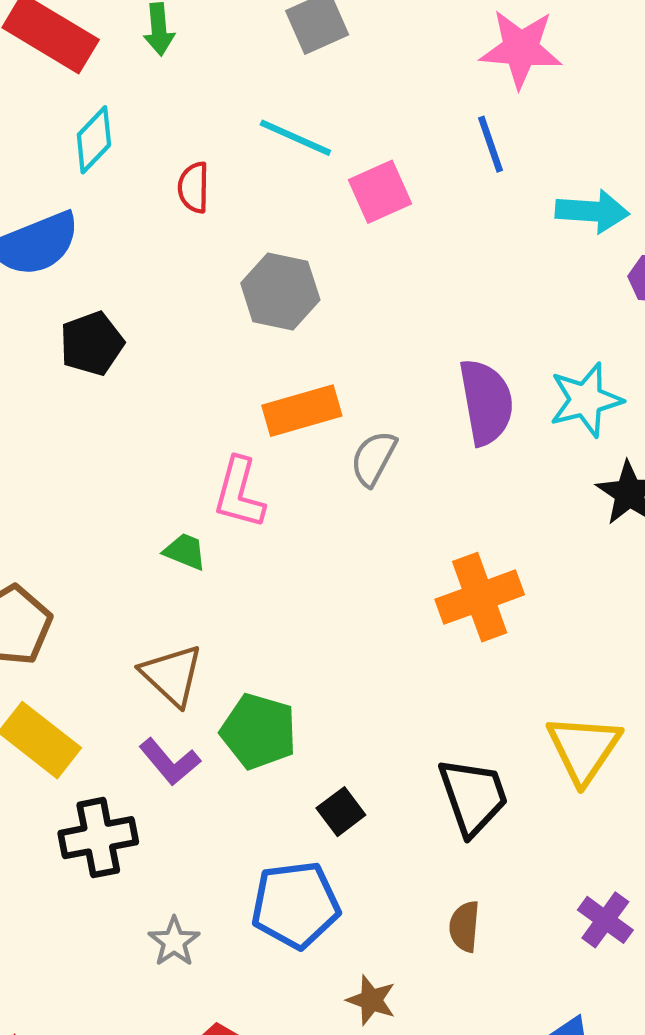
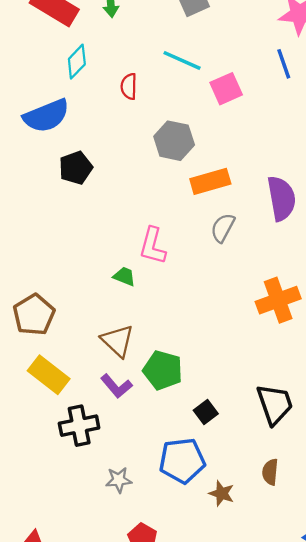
orange rectangle: (302, 411) -> (210, 181), moved
gray star: (174, 942) -> (119, 480), turned 30
brown star: (371, 1000) -> (222, 493), moved

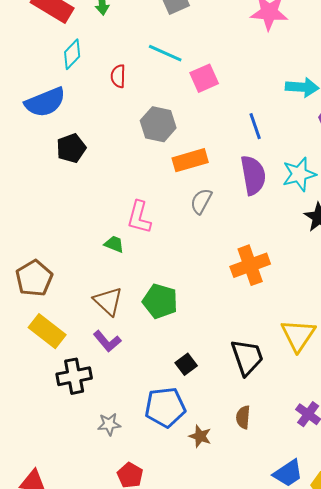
blue line: (284, 64) -> (255, 126), moved
green pentagon: (163, 370) -> (160, 301), moved

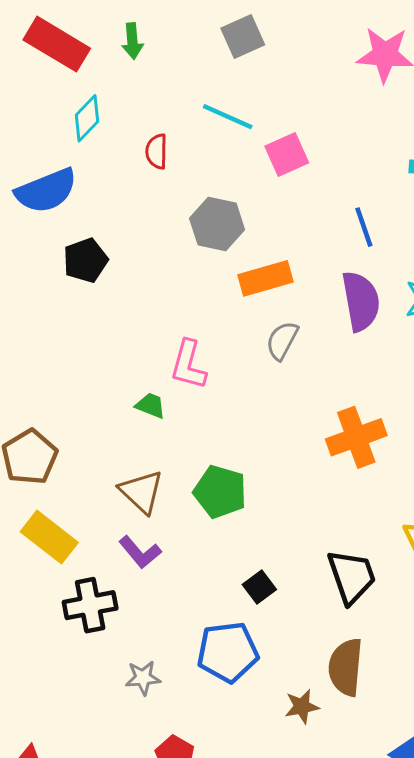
brown semicircle: (243, 417) -> (346, 667), size x1.6
brown star: (200, 436) -> (302, 706), moved, turned -30

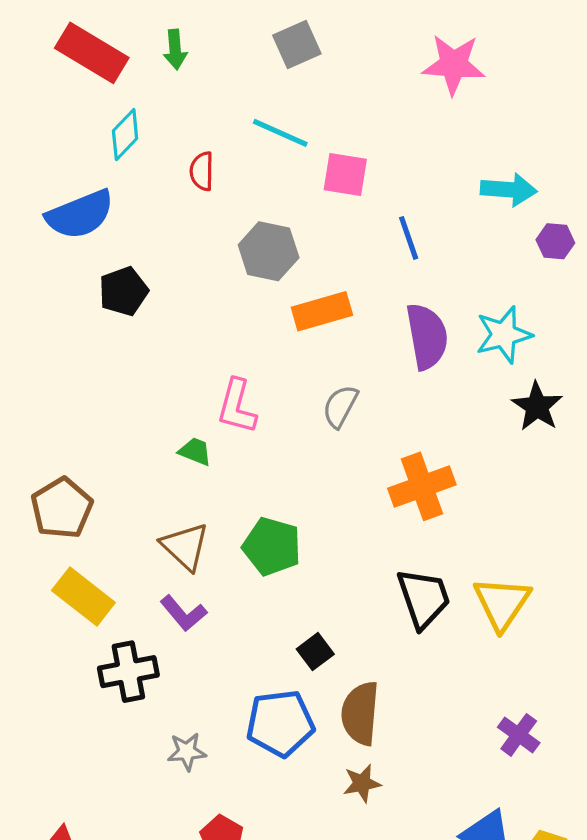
pink square: (287, 154) -> (345, 175), turned 33
blue line: (364, 227) -> (409, 238), moved
gray semicircle: (282, 340) -> (340, 406), moved
black trapezoid: (352, 576) -> (424, 598), moved
brown semicircle: (346, 667) -> (360, 713), moved

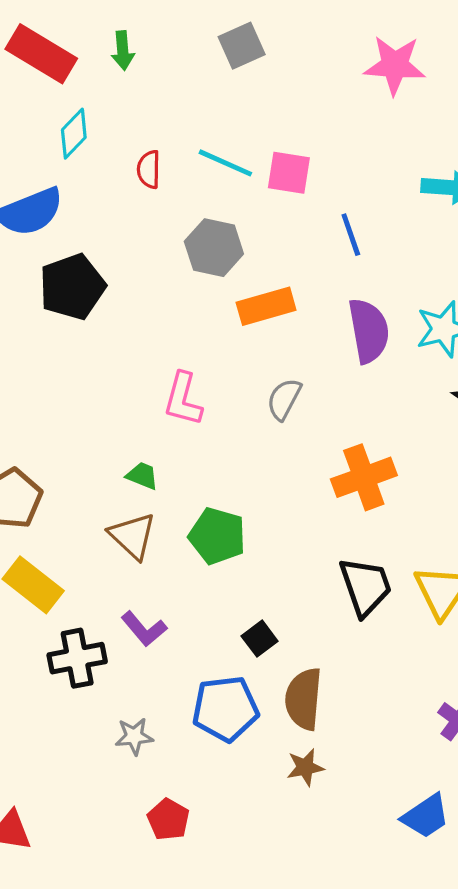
cyan line: (280, 133) -> (225, 163), moved
black pentagon: (123, 291) -> (72, 287), size x1.4
green trapezoid: (195, 451) -> (142, 476), moved
purple L-shape: (183, 613) -> (144, 629), moved

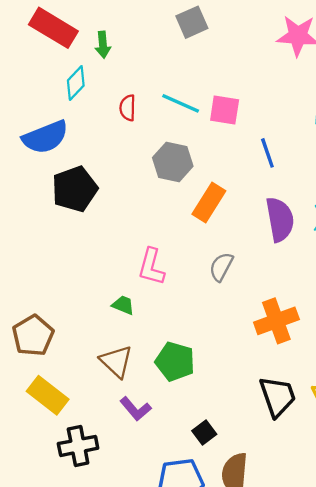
green arrow: (123, 51) -> (103, 45), moved
orange rectangle: (266, 306) -> (209, 203), turned -42
green trapezoid: (142, 476) -> (123, 305), moved
purple L-shape: (144, 629) -> (136, 409), moved

